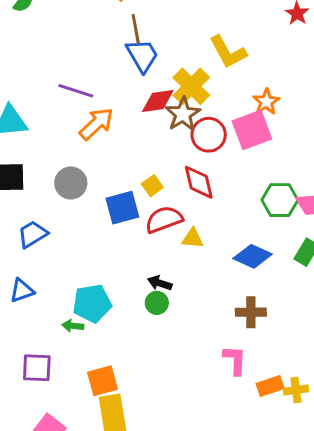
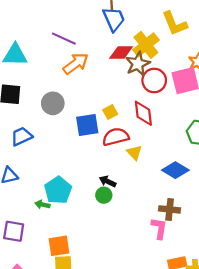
yellow triangle: (192, 238) -> (134, 152), turned 35
cyan pentagon: (92, 303) -> (58, 190), turned -30
pink L-shape: (235, 360) -> (159, 228), moved

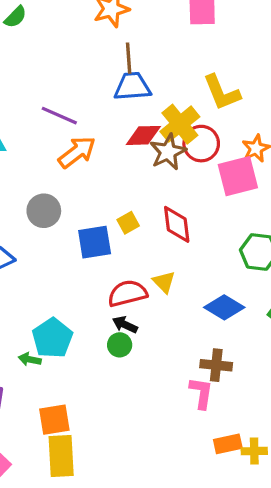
blue trapezoid: (114, 19) -> (132, 86), turned -70
red circle: (154, 81) -> (201, 144), moved
red semicircle: (116, 137) -> (127, 293), moved

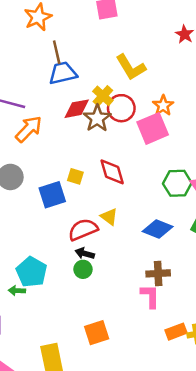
yellow cross: (180, 124) -> (103, 96), size x0.7
yellow square: (128, 223) -> (75, 176), turned -35
orange square: (54, 420) -> (97, 333), moved

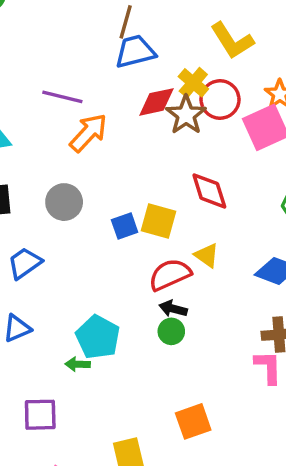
brown line: (57, 52) -> (126, 22), turned 30
yellow square: (75, 176) -> (158, 221), moved, size x1.5
blue square: (52, 195) -> (125, 226), size x0.7

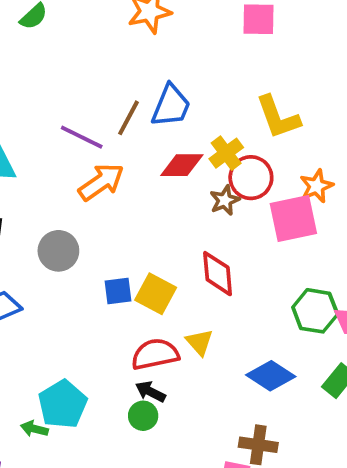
brown line: (126, 22) -> (129, 118), moved
blue trapezoid: (135, 52) -> (171, 106), turned 114
brown star: (186, 115) -> (225, 200), moved, size x0.7

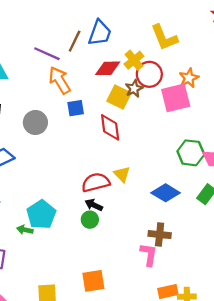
orange arrow: (101, 182) -> (60, 80), turned -84
red diamond: (218, 274) -> (110, 127), moved
blue square: (118, 291) -> (76, 108), moved
yellow square: (156, 294) -> (119, 97), moved

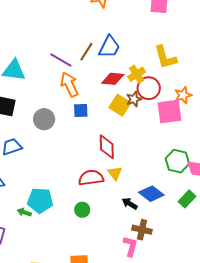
red diamond: (110, 127) -> (107, 147), moved
black arrow: (94, 205) -> (130, 204), moved
cyan pentagon: (41, 215) -> (40, 201), turned 30

